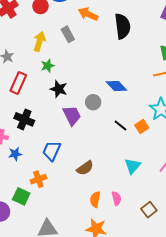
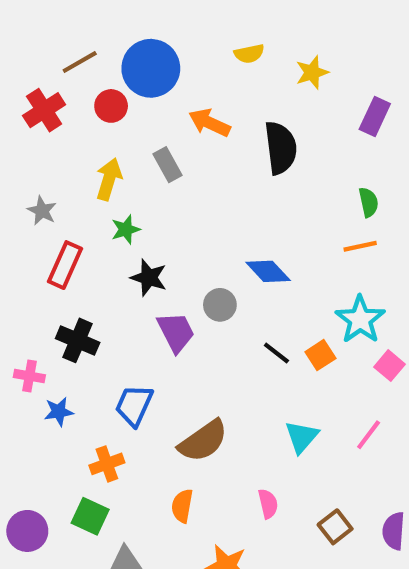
brown semicircle: (85, 168) -> (203, 441), size x1.4
green square: (21, 196) -> (90, 516), moved
orange semicircle: (95, 199) -> (182, 506), moved

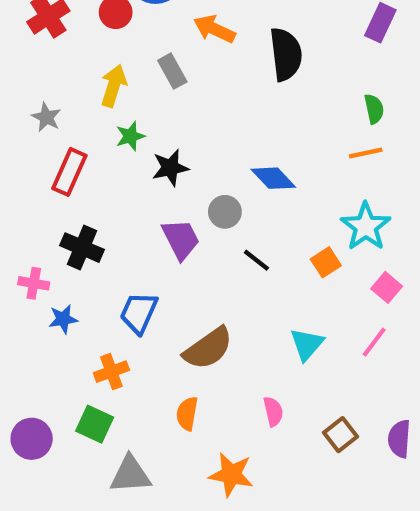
black star: (149, 278) -> (170, 168), moved, turned -30
black line: (276, 353) -> (256, 260), moved
pink square: (389, 366) -> (387, 287), moved

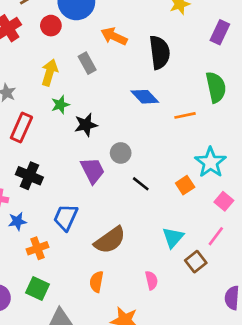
green semicircle: (374, 109) -> (216, 87), size x1.6
orange line: (366, 153) -> (185, 115), moved
blue diamond: (273, 178) -> (145, 97), moved
orange cross: (111, 372) -> (37, 248), moved
brown square: (340, 435) -> (196, 262), moved

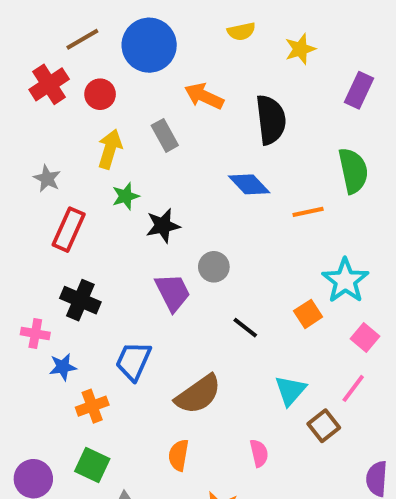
red circle: (51, 26) -> (100, 94), moved
black line: (141, 184) -> (245, 328), moved

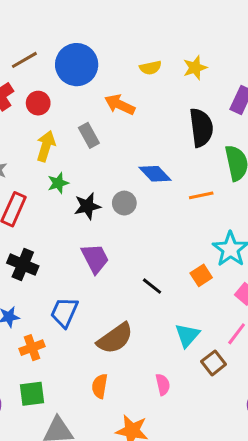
yellow semicircle: (241, 31) -> (150, 68), moved
black semicircle: (271, 120) -> (201, 128), moved
gray circle: (214, 267) -> (124, 203), moved
green square: (92, 465) -> (32, 394), turned -32

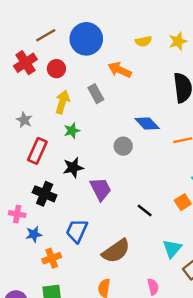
black star: (87, 206) -> (73, 168), moved

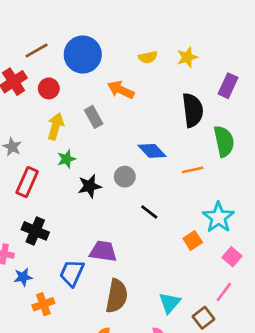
black star: (73, 168) -> (90, 186), moved
purple trapezoid: (101, 189) -> (103, 251), moved, turned -55
black line: (145, 210) -> (149, 212), moved
cyan triangle: (172, 249) -> (170, 303), moved
brown semicircle: (116, 251) -> (117, 296), turned -44

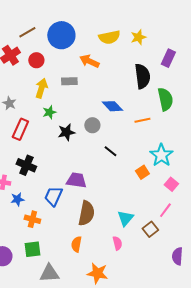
yellow semicircle: (148, 57) -> (109, 37), size x1.5
gray rectangle: (94, 117) -> (69, 81), turned -63
orange cross: (43, 304) -> (32, 219), turned 35

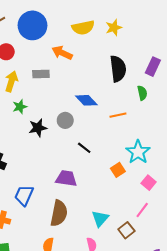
purple rectangle: (168, 58) -> (153, 67), moved
green semicircle: (165, 99) -> (142, 93), size x0.6
purple trapezoid: (76, 180) -> (66, 178), moved

